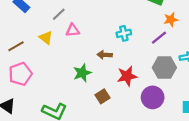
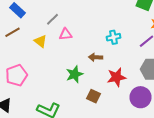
brown line: (16, 46) -> (12, 32), moved
brown square: (102, 96) -> (94, 96), turned -32

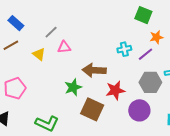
cyan cross: (114, 37) -> (124, 49), moved
brown arrow: (96, 57) -> (94, 70), size x1.6
brown square: (94, 96) -> (92, 109), size x1.6

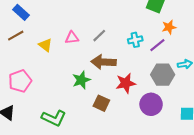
gray line: (51, 32) -> (99, 36), moved
brown square: (92, 109) -> (101, 103), size x0.7

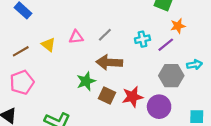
brown line: (16, 36) -> (21, 51), moved
red star: (126, 83) -> (133, 97), moved
brown square: (101, 103) -> (107, 96), moved

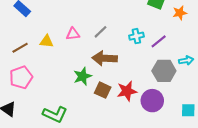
orange star: (178, 26) -> (180, 13), moved
yellow triangle: (48, 45) -> (47, 41), turned -32

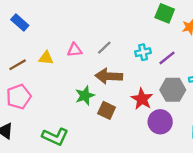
red star: (127, 91) -> (142, 99), moved, turned -30

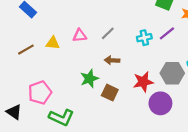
purple line: (167, 58) -> (167, 33), moved
brown arrow: (109, 76) -> (112, 60), size x0.6
pink pentagon: (19, 97) -> (40, 93), moved
red star: (142, 99) -> (143, 82), turned 30

